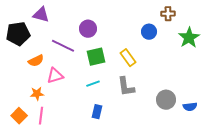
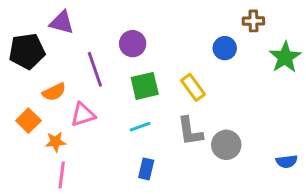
purple line: (63, 46) -> (95, 69), turned 45
gray circle: (166, 100) -> (226, 145), moved
orange square: (19, 116) -> (28, 121), moved

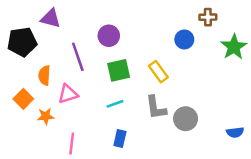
orange semicircle: (54, 92) -> (44, 75), turned 120
pink line: (62, 175) -> (72, 143), moved

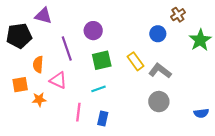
brown cross: (208, 17) -> (178, 15), turned -32
pink triangle: (68, 94) -> (58, 80), turned 42
orange square: (23, 99) -> (20, 85), turned 35
gray L-shape: (156, 108) -> (160, 71), moved, turned 135
pink line: (72, 143) -> (78, 112), moved

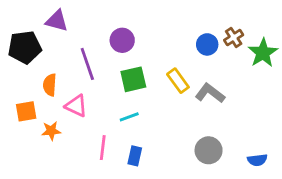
brown cross: (178, 15) -> (234, 37), moved
gray circle: (159, 102) -> (209, 150), moved
blue semicircle: (201, 113) -> (257, 160), moved

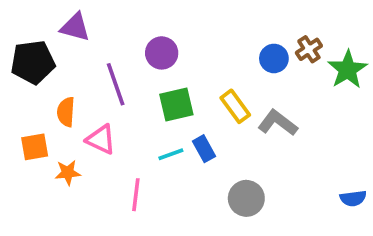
gray circle: (209, 150) -> (246, 198), moved
blue rectangle: (135, 156) -> (204, 149), moved, turned -42
blue semicircle: (257, 160) -> (353, 198), moved

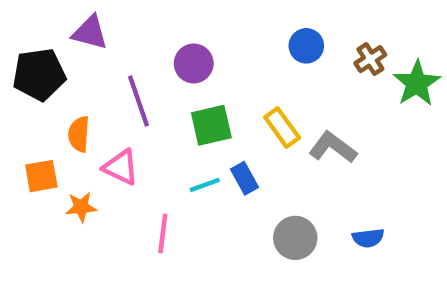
blue circle: (274, 58) -> (306, 46), moved
blue semicircle: (353, 198) -> (368, 238), moved

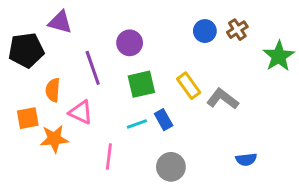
brown cross: (370, 59) -> (237, 30), moved
orange star: (81, 207) -> (54, 139), size x1.4
gray circle: (295, 238) -> (171, 167), moved

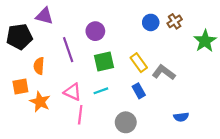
pink triangle: (81, 112) -> (73, 92), moved
blue rectangle: (164, 120) -> (139, 91), moved
orange star: (54, 139) -> (40, 102), turned 30

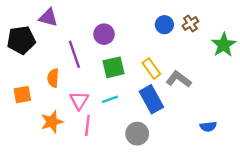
orange semicircle: (39, 66) -> (53, 78), moved
blue rectangle: (139, 91) -> (151, 99), size x1.6
pink triangle: (73, 92) -> (79, 100), turned 36
orange star: (40, 102) -> (52, 122), moved, turned 30
blue semicircle: (181, 117) -> (208, 127), moved

